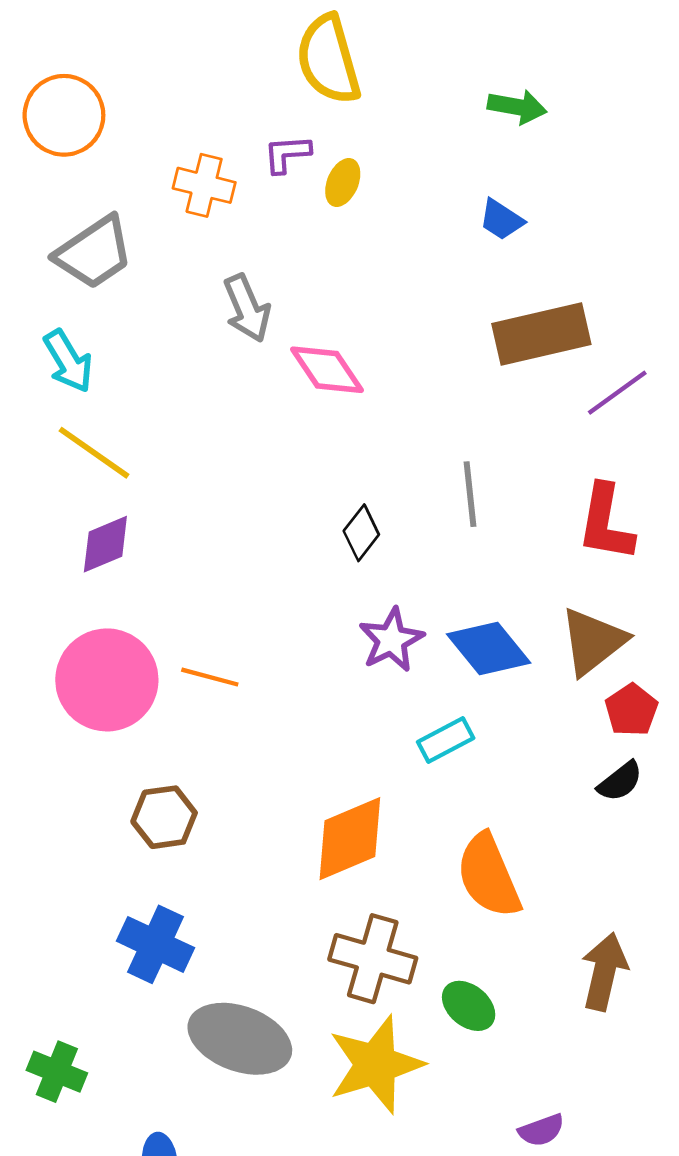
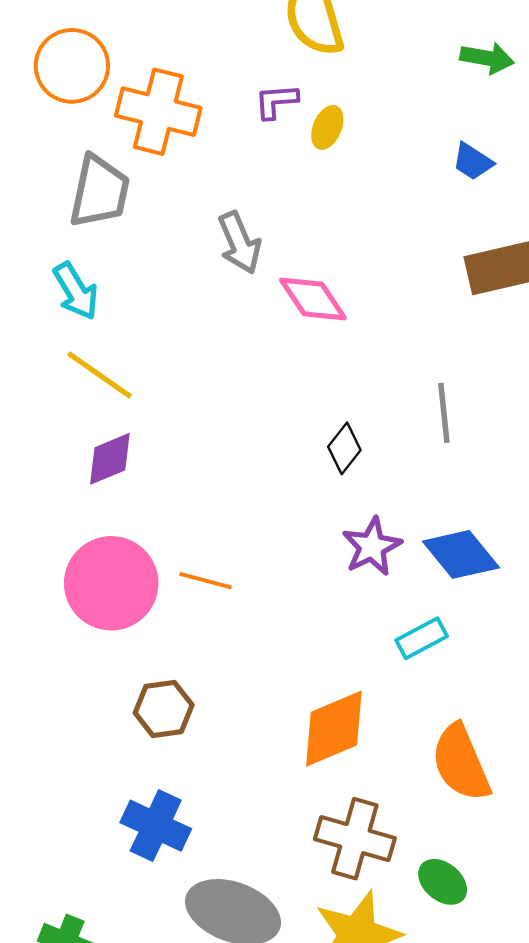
orange cross: (204, 185) -> (158, 112), moved, size x1.5
gray trapezoid: (94, 253) -> (99, 192), turned -44

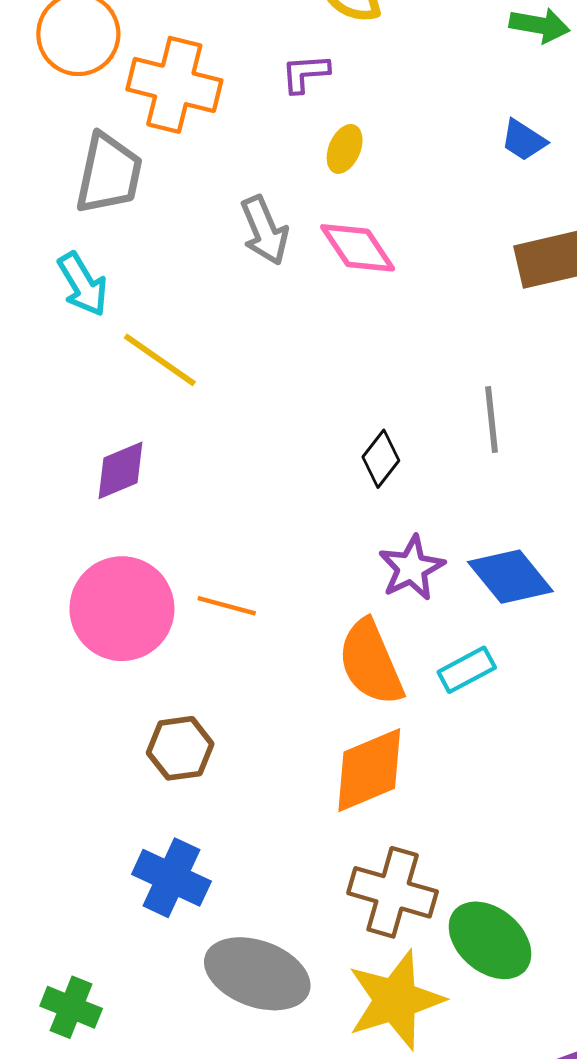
yellow ellipse: (327, 127) -> (345, 149), moved
pink diamond: (313, 299) -> (358, 248), moved
yellow line: (99, 375) -> (160, 360), moved
orange semicircle: (461, 763) -> (371, 662), moved
green ellipse: (443, 882) -> (490, 940), size x1.5

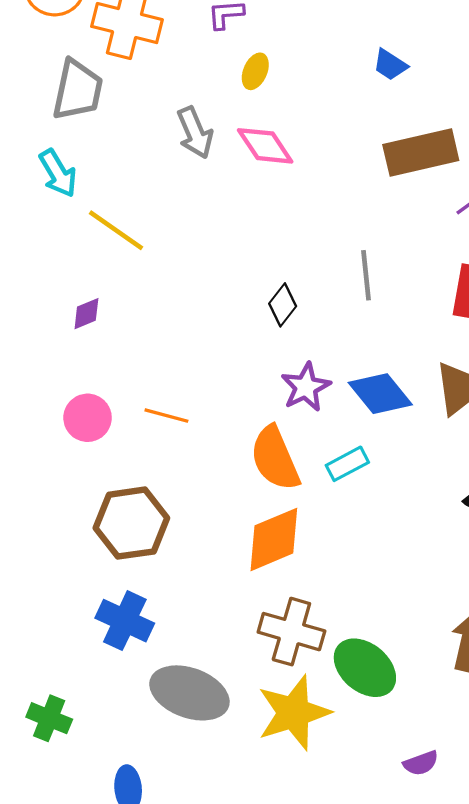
purple diamond: (120, 470) -> (86, 314), size x0.7
pink circle: (122, 609) -> (88, 418), size x0.6
brown hexagon: (180, 748) -> (131, 523), size x1.5

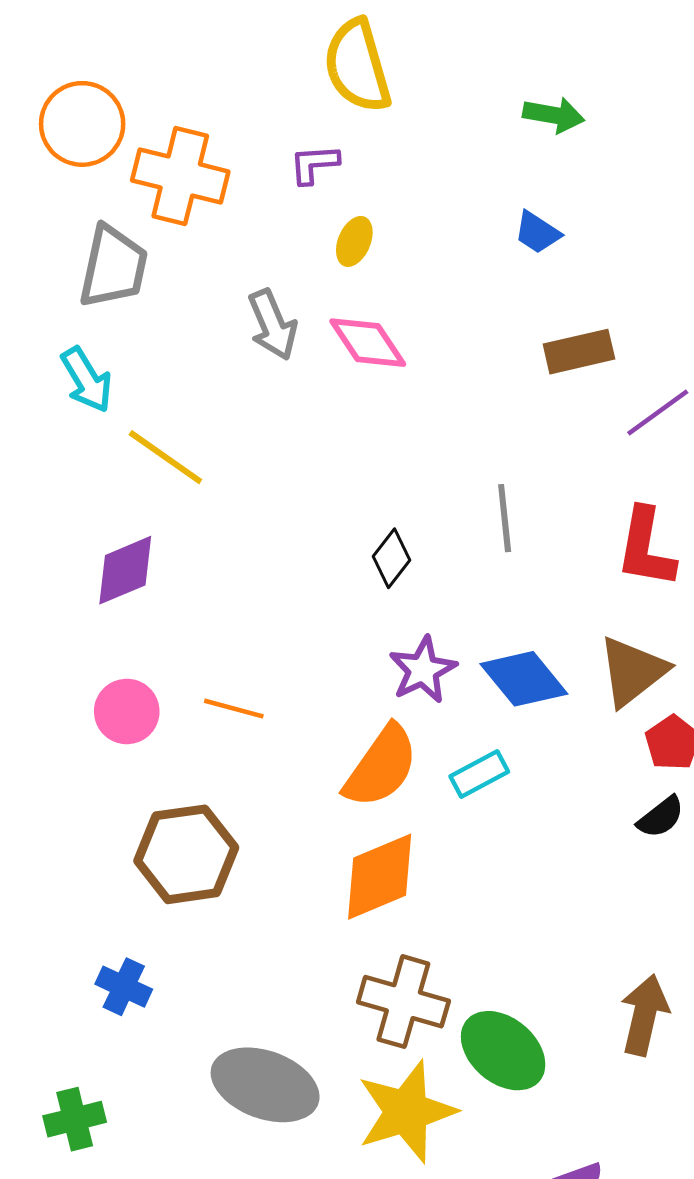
brown rectangle: (421, 152) -> (579, 352), size x0.7
purple diamond: (86, 314) -> (125, 570), size x1.6
orange semicircle: (275, 458) -> (381, 767), turned -122
blue cross: (125, 621) -> (124, 987), moved, size x0.7
green cross: (49, 718) -> (75, 1119), turned -36

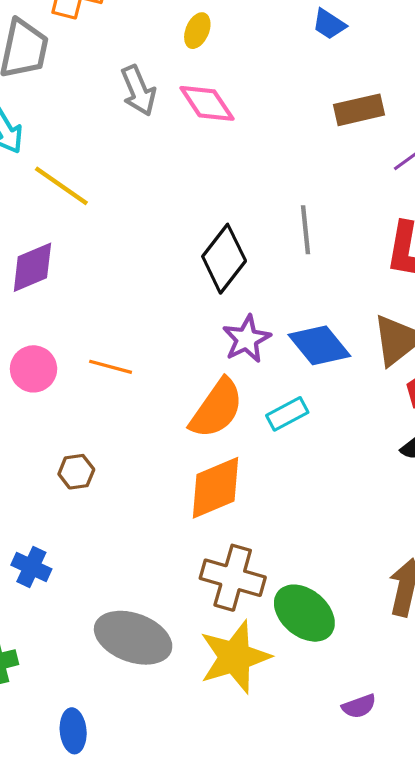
black diamond: (392, 558) -> (224, 259), size x1.6
brown hexagon: (186, 854) -> (76, 472), size x0.5

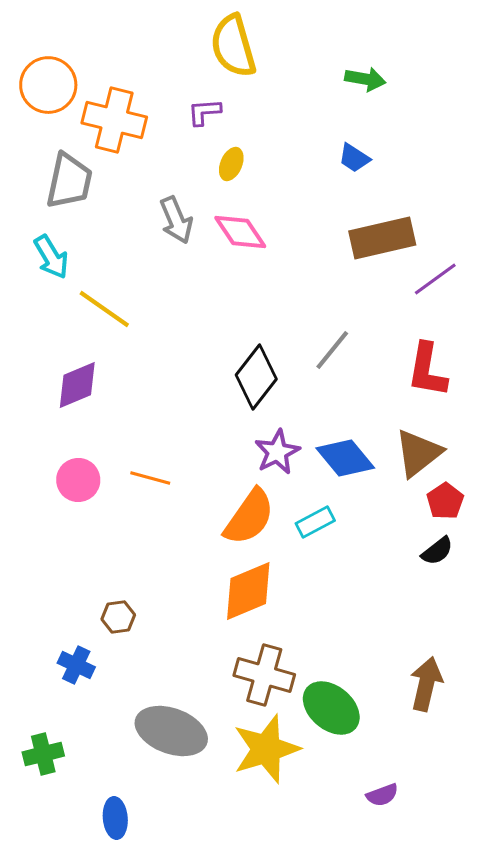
brown rectangle: (359, 110) -> (382, 238), size x1.4
gray line: (305, 230) -> (332, 350), turned 45
brown hexagon: (76, 472) -> (118, 617), moved

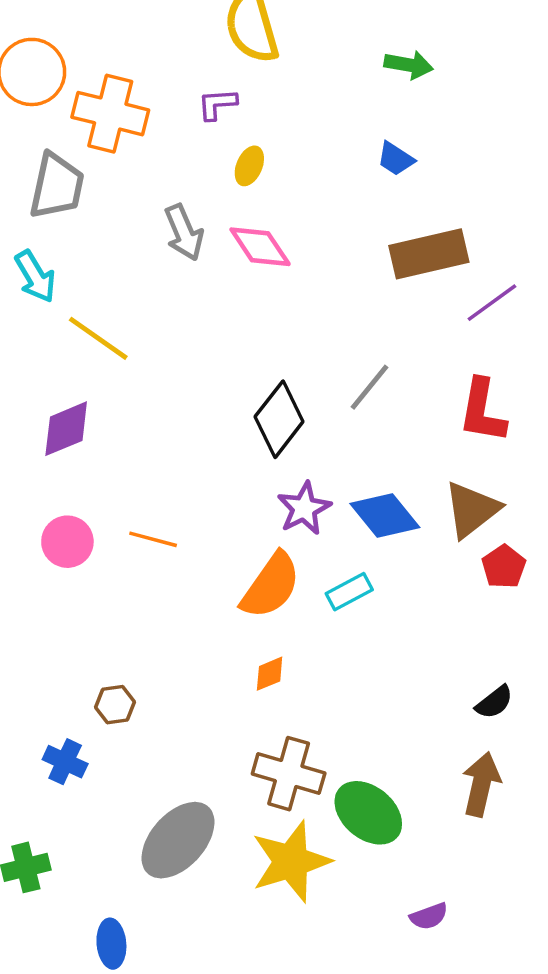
black semicircle: (437, 551) -> (494, 702), moved
orange diamond: (248, 591) -> (270, 674), size x0.5
gray ellipse: (171, 731) -> (178, 840), turned -68

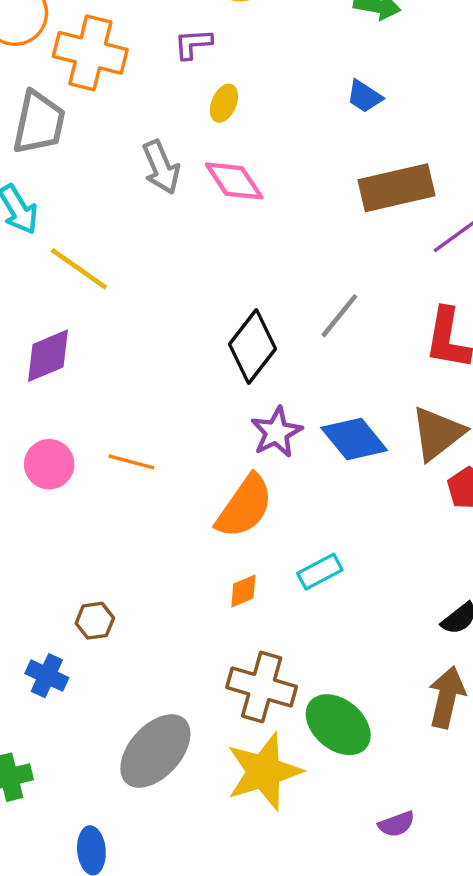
cyan rectangle: (349, 592) -> (320, 572), moved

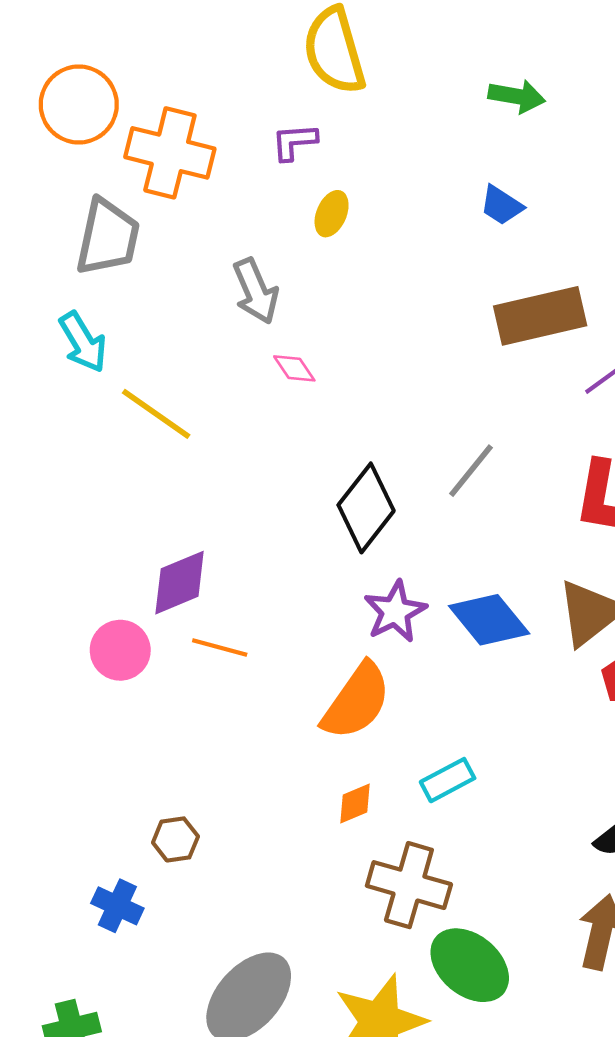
pink diamond: (234, 181) -> (294, 368), moved, size x0.6
purple diamond: (48, 356) -> (180, 583), moved
brown cross: (262, 687) -> (409, 885), moved

